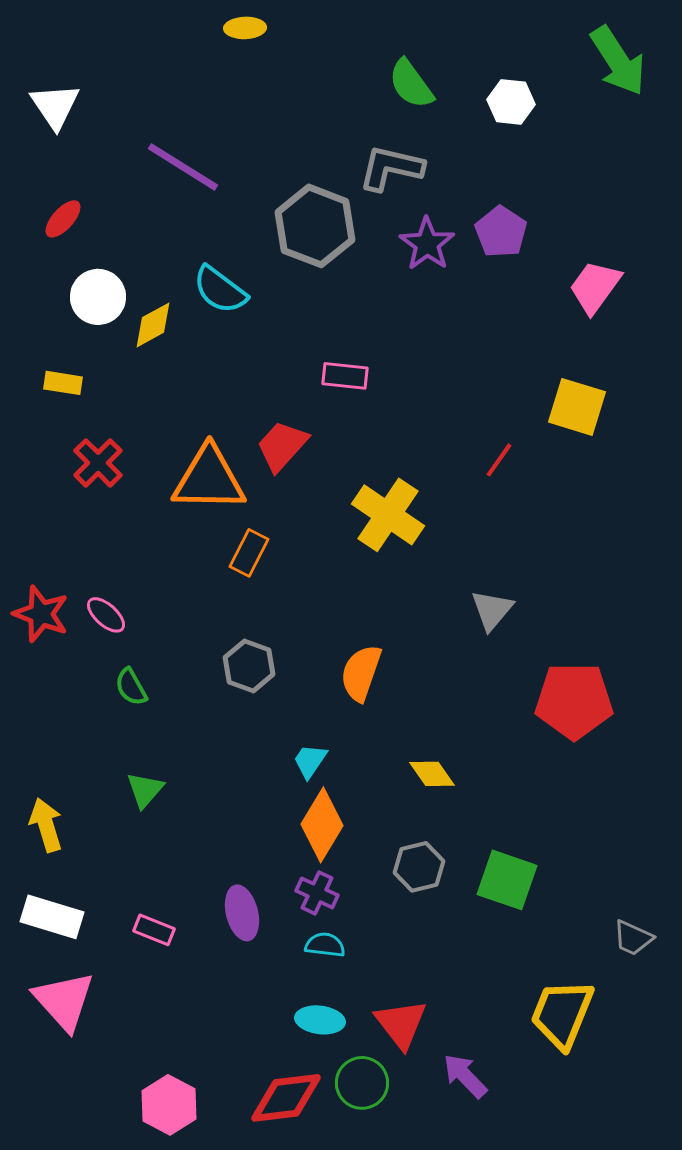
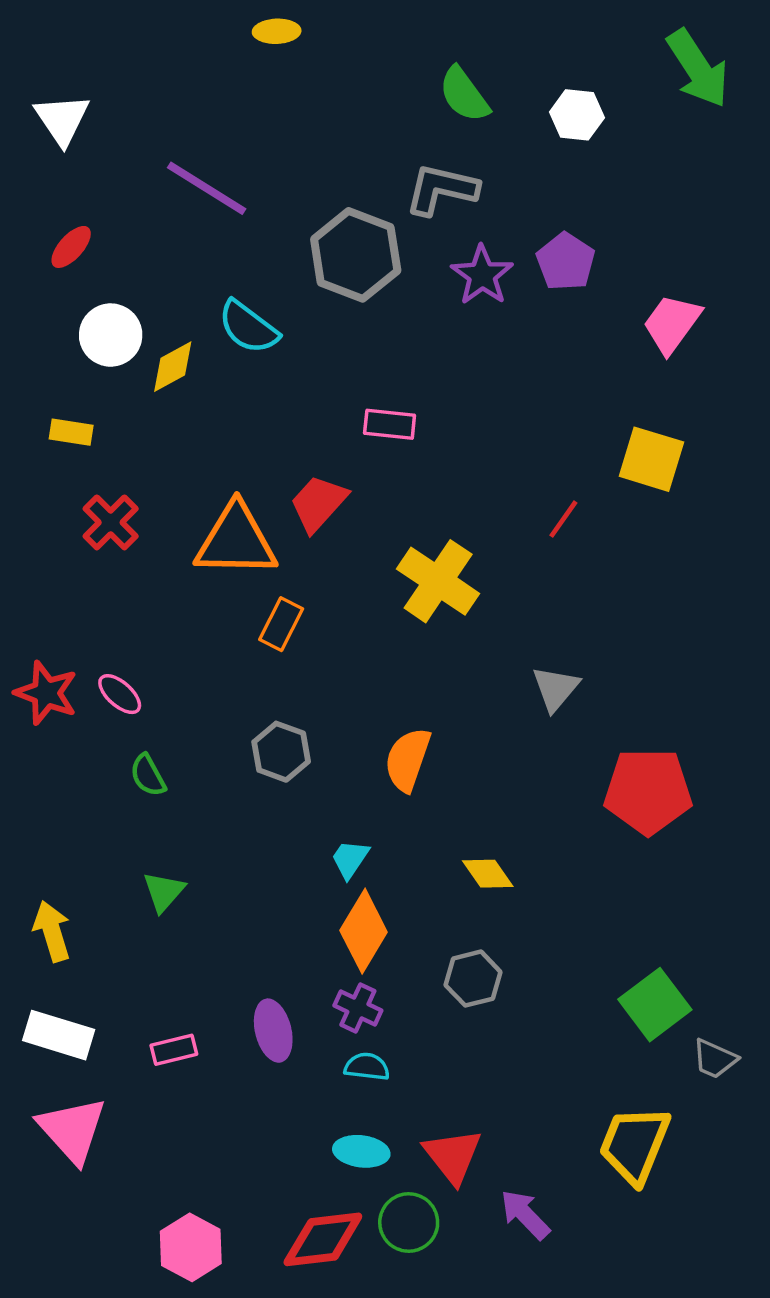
green square: (507, 880) -> (655, 1005), moved, turned 34
pink rectangle: (154, 930) -> (174, 1050), turned -36

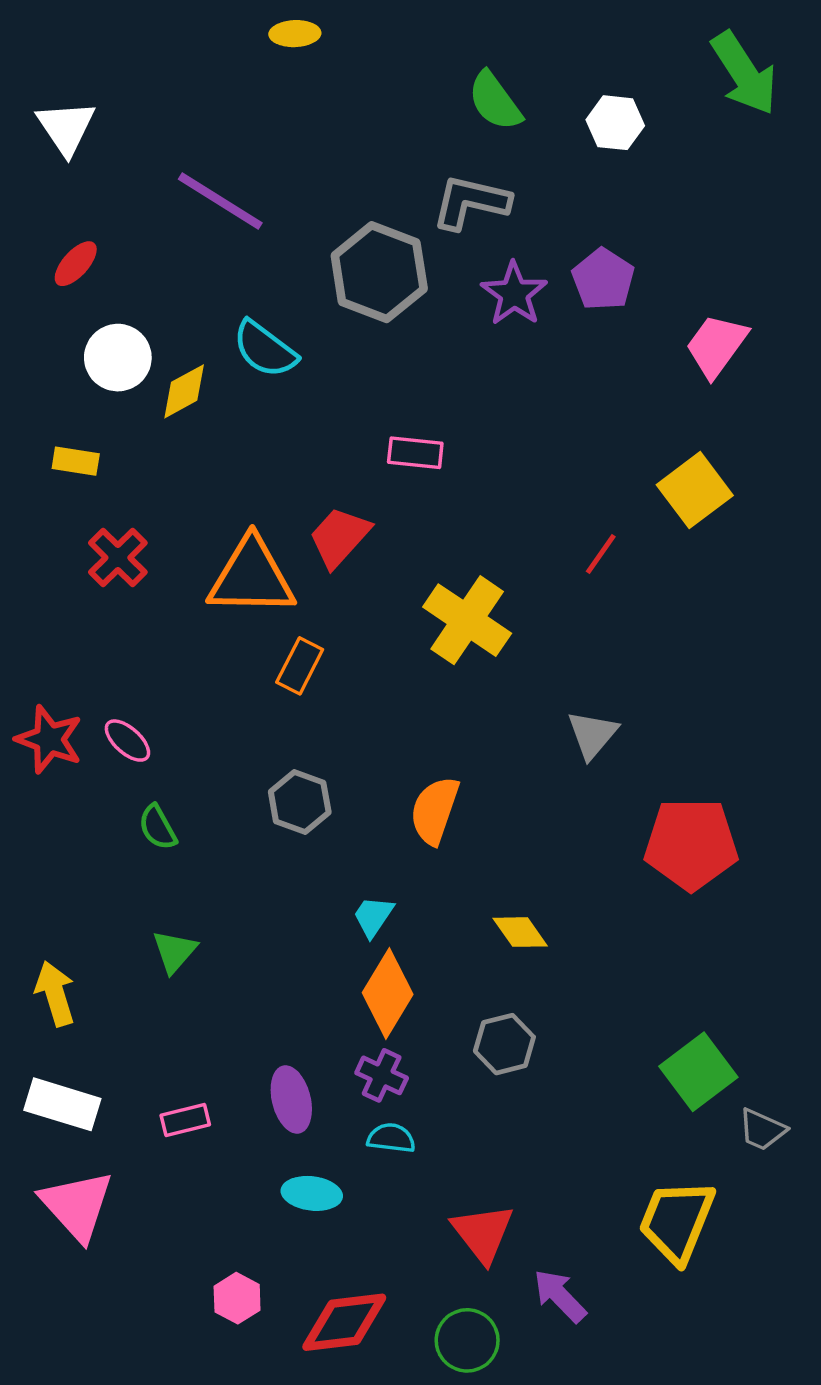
yellow square: (651, 459) -> (695, 490), turned 36
cyan ellipse: (361, 1151) -> (312, 1193), moved
green circle: (409, 1222) -> (467, 1340), moved
pink hexagon: (191, 1247) -> (237, 1298), moved, size x0.7

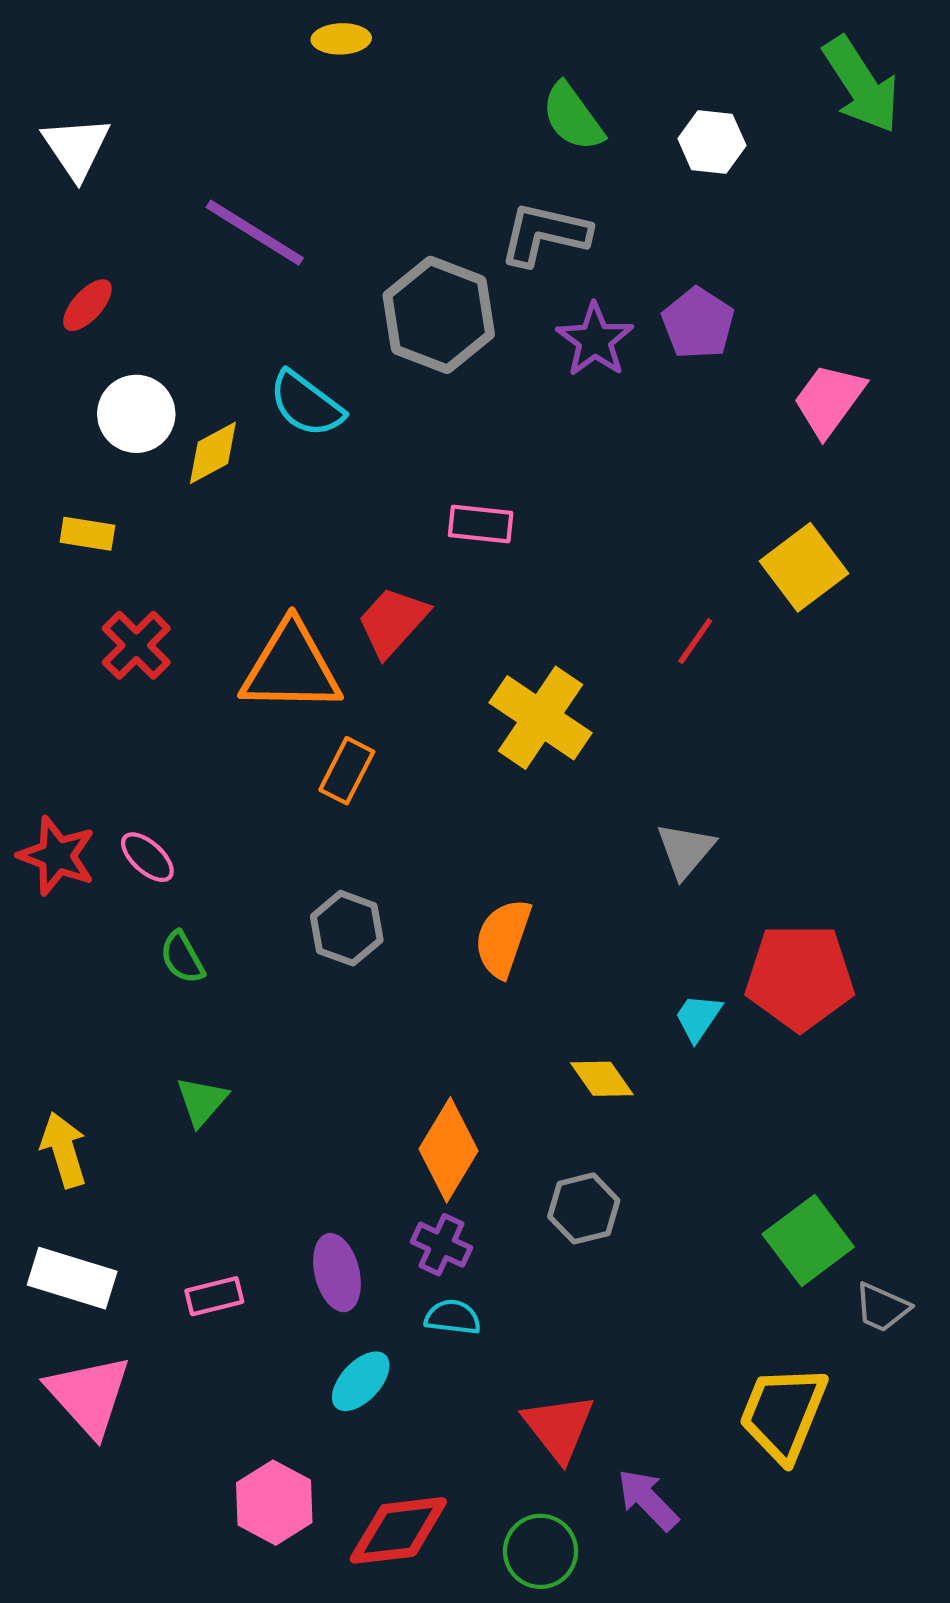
cyan trapezoid: (373, 916) -> (698, 1017), moved
cyan ellipse: (312, 1193) -> (361, 1381), turned -54
pink hexagon: (237, 1298) -> (274, 1503), size x1.4

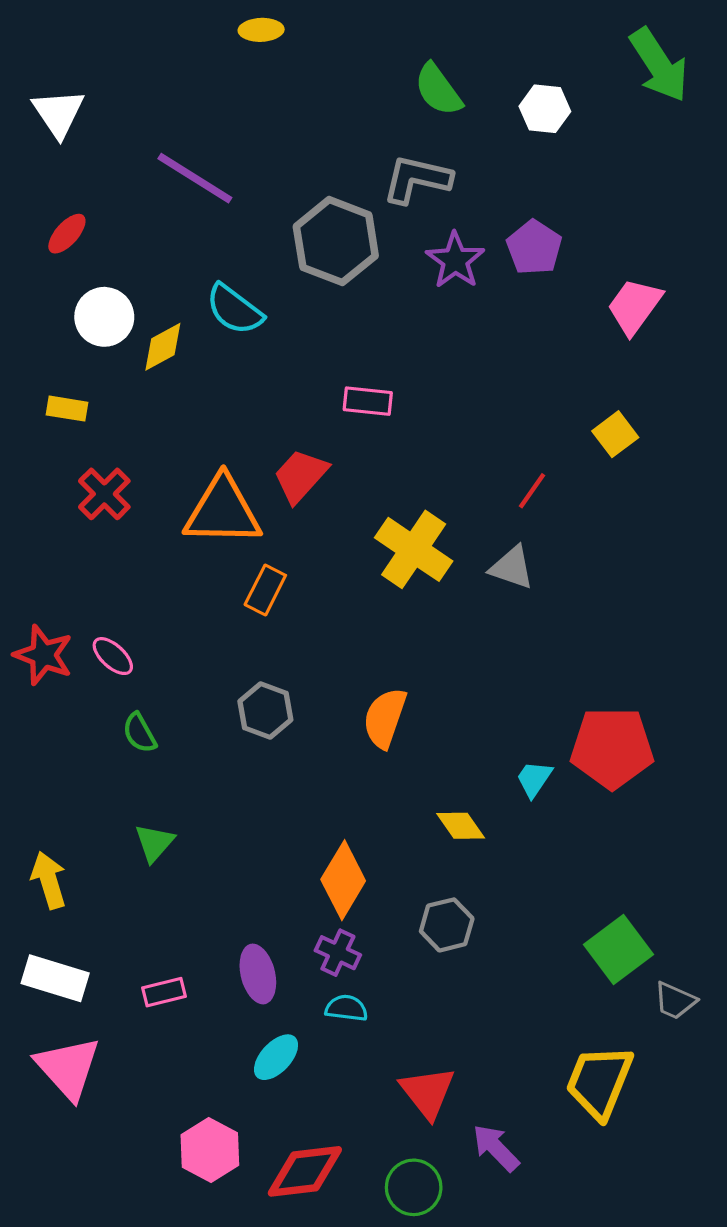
yellow square: (804, 567) -> (615, 434), size x0.7
gray triangle: (685, 850) -> (512, 568), moved, turned -51

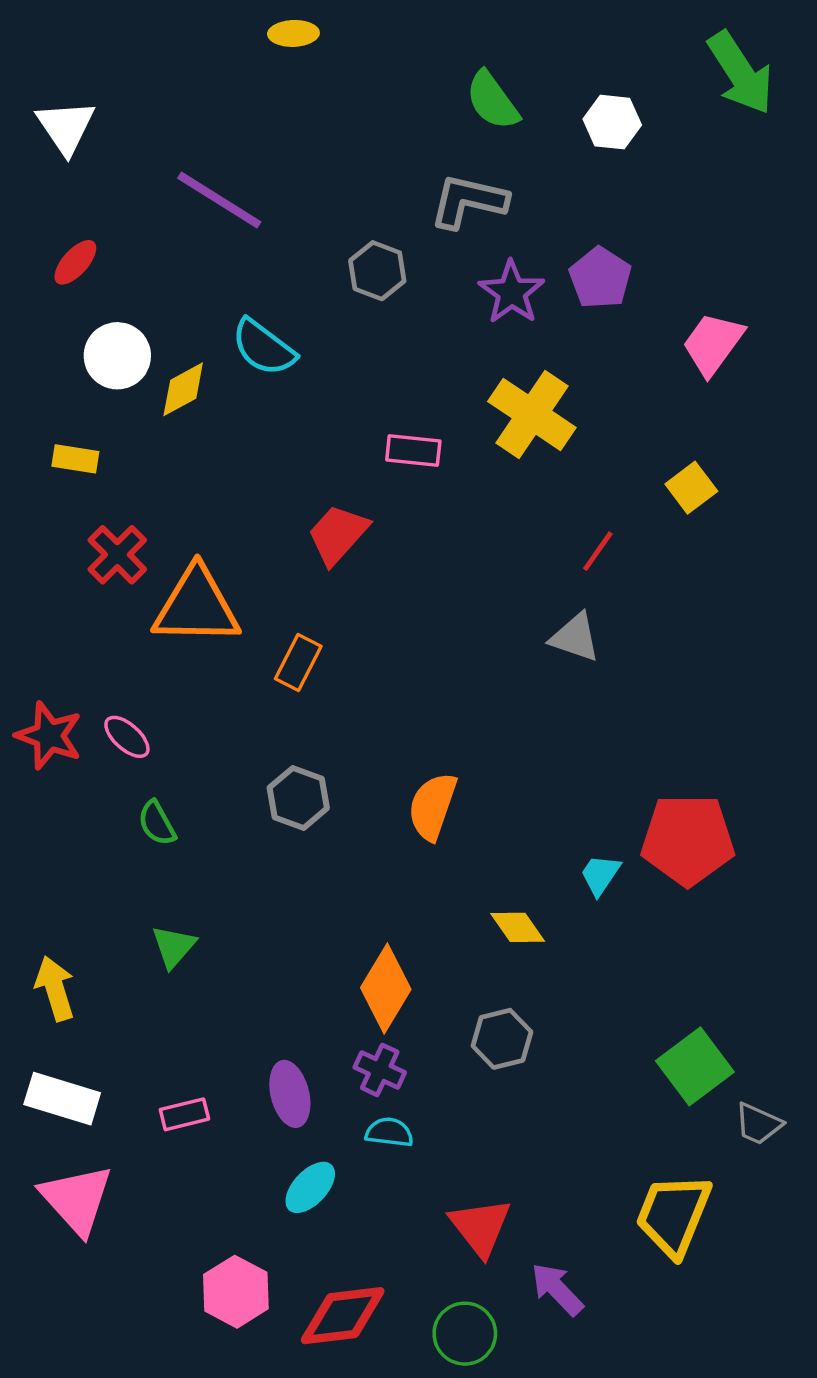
gray hexagon: (336, 241) -> (377, 271), size x0.6
orange triangle: (223, 511) -> (196, 606), moved
yellow cross: (414, 549) -> (532, 414), moved

